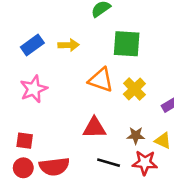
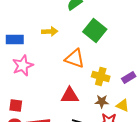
green square: (127, 44) -> (95, 30), turned 35
blue rectangle: (32, 45) -> (15, 40), moved, turned 36
yellow cross: (134, 89) -> (101, 76), moved, turned -30

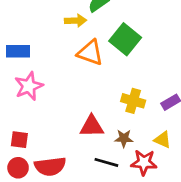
yellow arrow: (50, 32) -> (76, 21), moved
orange triangle: (75, 58) -> (90, 53), moved
brown star: (102, 102) -> (124, 138), moved

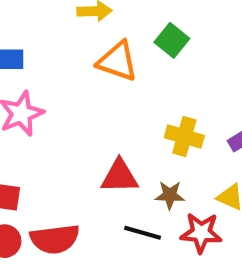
green square: (125, 39) -> (172, 40), size x0.7

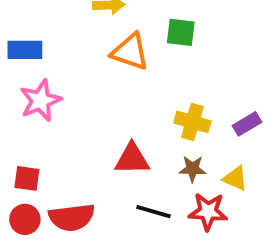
green square: (172, 40) -> (181, 32), turned -32
brown star: (170, 195) -> (192, 169), moved

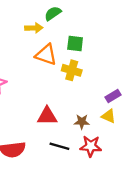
yellow cross: (192, 122) -> (72, 70), moved
yellow triangle: (235, 178) -> (109, 116), moved

